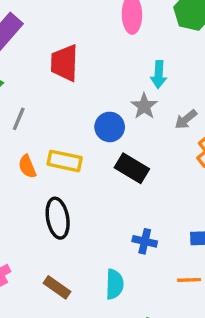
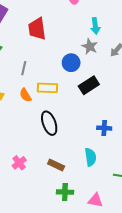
gray line: (19, 119) -> (24, 68), moved
black rectangle: (132, 168) -> (89, 85), turned -54

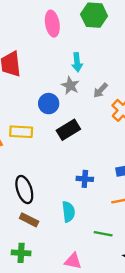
black ellipse: (49, 123) -> (24, 190), moved
green cross: (65, 192) -> (21, 253), moved

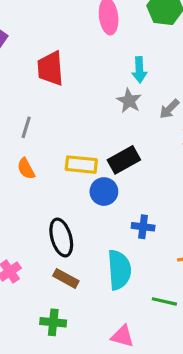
blue circle: (49, 104) -> (104, 192), moved
yellow rectangle: (21, 132) -> (81, 165), moved
cyan semicircle: (68, 212) -> (119, 270), size x1.4

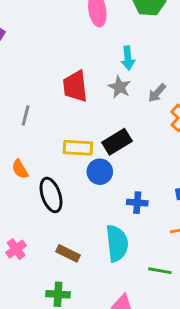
red trapezoid: (50, 68) -> (75, 86), moved
orange semicircle: (26, 169) -> (20, 169), moved
black ellipse: (61, 238) -> (51, 195), moved

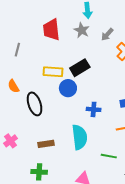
brown rectangle: (68, 253) -> (46, 144), turned -35

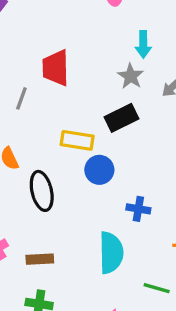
red trapezoid: (51, 30) -> (56, 68), moved
black rectangle: (80, 68) -> (122, 118), moved
brown rectangle: (46, 144) -> (40, 259), moved

